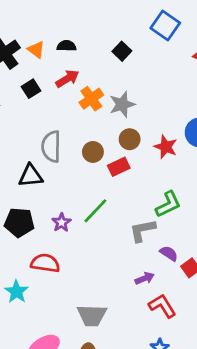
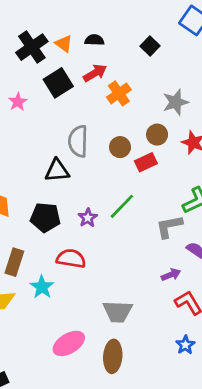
black square: (31, 89) -> (58, 83), size x1.5
gray star: (122, 104) -> (176, 102), moved

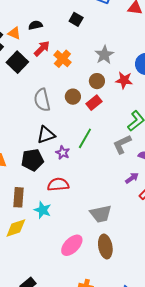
black triangle: (57, 171) -> (46, 135), moved

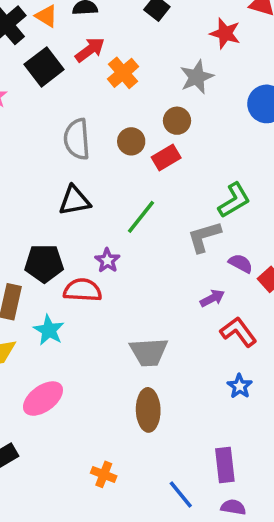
red star: (124, 80) -> (225, 33), moved
purple star: (63, 153) -> (107, 260), moved
black pentagon: (32, 160) -> (44, 263), moved
pink ellipse: (72, 245) -> (43, 399), moved

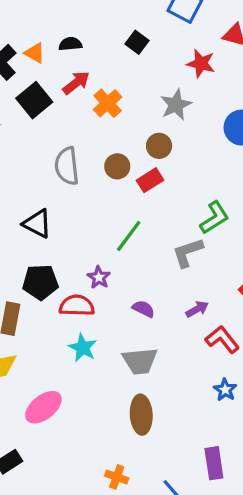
black triangle: (75, 201) -> (37, 224), moved, turned 40
purple semicircle: (241, 263) -> (144, 309), moved
cyan star: (49, 330) -> (83, 348), moved
orange cross: (104, 474) -> (117, 477), moved

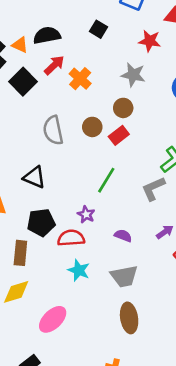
black semicircle: (70, 44) -> (47, 35), size x1.5
gray star: (176, 105) -> (133, 75), turned -30

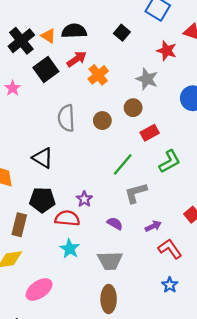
red rectangle: (119, 135) -> (150, 133), moved
green line: (106, 180) -> (123, 164), moved
gray L-shape: (153, 189) -> (136, 193), moved

